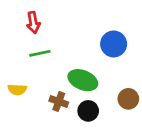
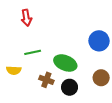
blue circle: (114, 44) -> (99, 41), moved
green line: (40, 53) -> (33, 52), moved

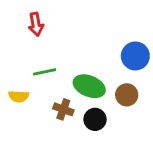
brown circle: (101, 78) -> (127, 95), moved

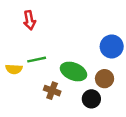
yellow semicircle: (19, 96) -> (14, 69), moved
black circle: (95, 119) -> (91, 99), moved

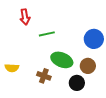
green line: (37, 60) -> (47, 34), moved
yellow semicircle: (14, 69) -> (12, 68), moved

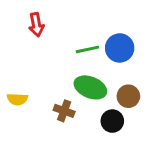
green line: (47, 34) -> (87, 49), moved
blue circle: (94, 39) -> (120, 48), moved

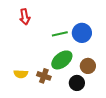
green ellipse: (90, 87) -> (62, 60), turned -60
yellow semicircle: (17, 99) -> (21, 74), moved

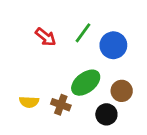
red arrow: (25, 17) -> (46, 37), moved, turned -42
green line: (60, 34) -> (83, 33), moved, turned -42

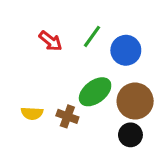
brown circle: (122, 91) -> (135, 101), size x1.5
black circle: (106, 114) -> (130, 135), moved

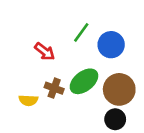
red arrow: (50, 41) -> (45, 51), moved
brown cross: (67, 116) -> (54, 88), moved

